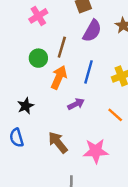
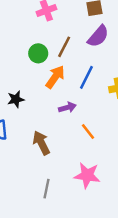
orange line: (115, 115) -> (88, 132), moved
pink star: (96, 151) -> (87, 175), moved

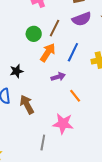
purple semicircle: (98, 36) -> (82, 19), turned 30
brown arrow: (41, 143) -> (27, 105), moved
pink star: (87, 175) -> (63, 124), moved

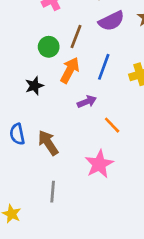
black star: (16, 71) -> (34, 86), moved
pink star: (63, 124) -> (99, 164), turned -30
gray line: (43, 142) -> (53, 192), moved

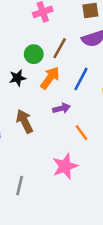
black star: (34, 86) -> (18, 78), moved
brown arrow: (48, 143) -> (25, 121), moved

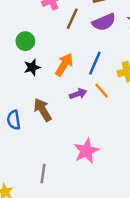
brown line: (60, 48) -> (72, 19), moved
green circle: (34, 54) -> (25, 41), moved
orange line: (81, 133) -> (102, 91), moved

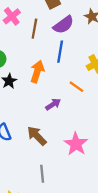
blue line: (95, 63) -> (60, 52), moved
purple arrow: (78, 94) -> (53, 104), moved
brown arrow: (43, 110) -> (37, 136), moved

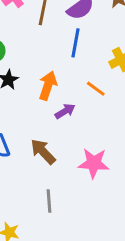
orange arrow: (37, 72) -> (48, 86), moved
pink star: (76, 144) -> (94, 163), turned -30

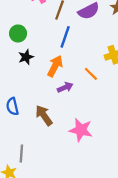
blue line: (75, 43) -> (65, 37), moved
gray line: (49, 201) -> (21, 154), moved

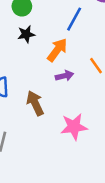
pink star: (81, 130) -> (74, 127), turned -30

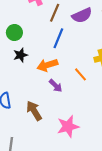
orange arrow: (57, 50) -> (47, 65), turned -138
purple arrow: (64, 76) -> (56, 86), turned 64

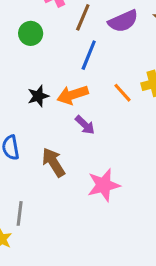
green circle: (14, 33) -> (31, 33), moved
black star: (20, 55) -> (38, 96), moved
orange line: (81, 74) -> (122, 93), moved

